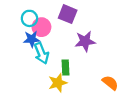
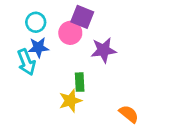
pink circle: (41, 27) -> (70, 33), moved
cyan arrow: (41, 53) -> (26, 62), moved
orange semicircle: (110, 83) -> (129, 114), moved

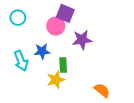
cyan circle: (36, 22) -> (18, 18), moved
blue star: (38, 47) -> (42, 51), moved
cyan arrow: (26, 62) -> (21, 61), moved

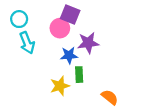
blue star: (42, 51) -> (69, 55), moved
cyan arrow: (21, 61) -> (27, 43), moved
green rectangle: (63, 65) -> (79, 75), moved

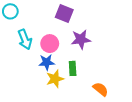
cyan circle: (19, 19) -> (10, 11), moved
pink circle: (60, 28) -> (50, 44), moved
blue star: (69, 55) -> (47, 62), moved

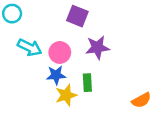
cyan arrow: (25, 39) -> (30, 47), turned -42
orange semicircle: (101, 89) -> (141, 100), moved, turned 112

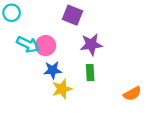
pink circle: (60, 52) -> (46, 46), moved
green rectangle: (87, 83) -> (90, 73), moved

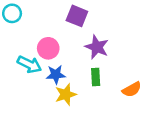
cyan arrow: (28, 44) -> (29, 65), moved
purple star: (91, 44) -> (97, 47), turned 30
orange semicircle: (132, 94) -> (132, 89), moved

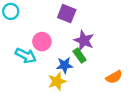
blue star: (56, 74) -> (65, 65), moved
green rectangle: (96, 77) -> (80, 56), moved, turned -32

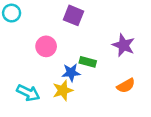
purple star: (84, 40) -> (123, 45), moved
cyan arrow: (26, 56) -> (28, 93), moved
green rectangle: (80, 56) -> (88, 62), turned -40

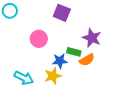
purple star: (123, 45) -> (92, 38), moved
orange semicircle: (126, 86) -> (87, 60), moved

